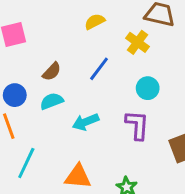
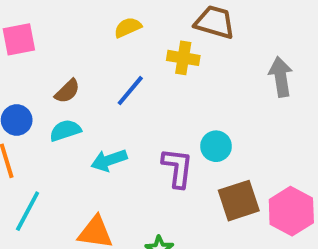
yellow cross: (137, 42) -> (183, 58), turned -30
cyan circle: (148, 88) -> (216, 146), moved

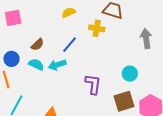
cyan semicircle: (65, 130) -> (36, 65), turned 42
cyan circle: (216, 146) -> (130, 74), moved
cyan arrow: (109, 160) -> (57, 65), moved

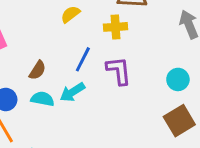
purple L-shape: (93, 84) -> (119, 71), moved

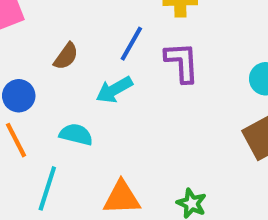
cyan semicircle: (43, 99) -> (76, 134), moved

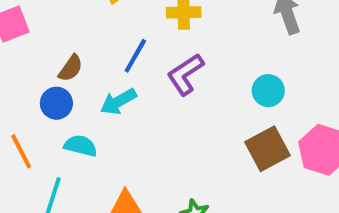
purple L-shape: (182, 62) -> (185, 74), turned -120
blue circle: (19, 96) -> (56, 103), moved

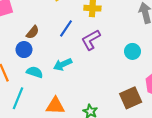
cyan arrow: (118, 102) -> (63, 64), moved
brown square: (267, 149) -> (131, 98), moved

